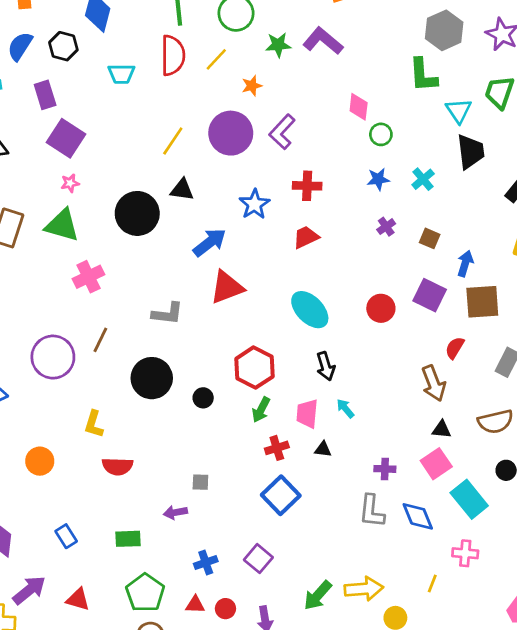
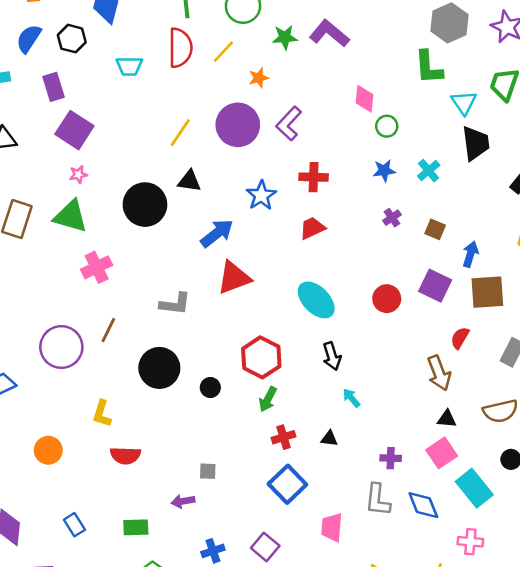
pink trapezoid: (307, 414) -> (332, 527), moved

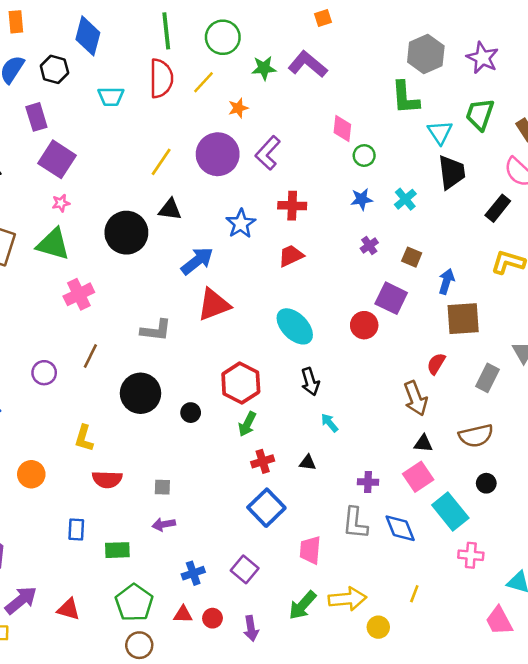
purple square: (435, 286) -> (391, 298), moved
purple circle: (61, 347) -> (44, 373), size x0.6
gray square: (208, 471) -> (162, 487), moved
blue rectangle: (74, 525) -> (76, 529), moved, turned 35
pink cross: (470, 542) -> (471, 555), moved

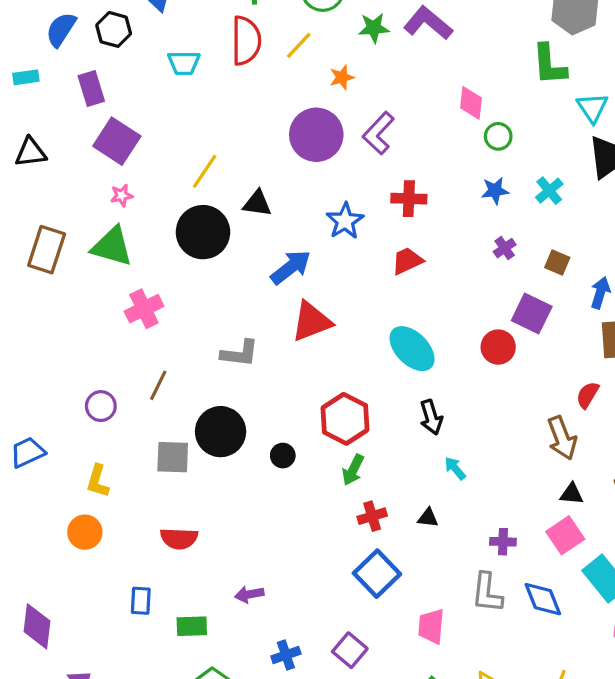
yellow line: (161, 162) -> (205, 171), moved
yellow L-shape: (84, 438) -> (98, 481), moved
gray square: (162, 487) -> (173, 457), moved, size x1.6

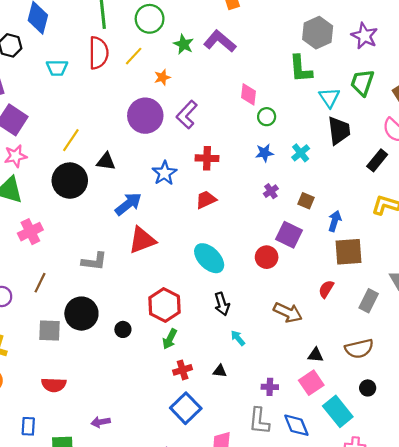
green star: (374, 28) -> (184, 44), turned 30
pink star: (122, 195) -> (15, 156), size x1.5
brown arrow: (562, 438) -> (288, 312), moved, turned -44

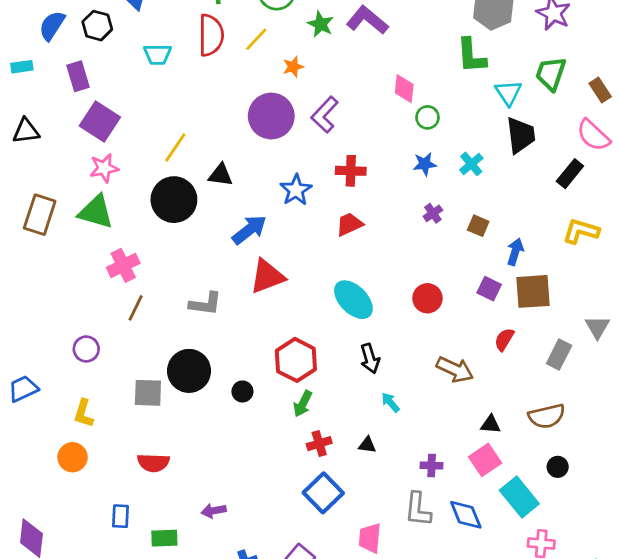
purple square: (289, 235) -> (489, 289), moved, size x0.7
brown line: (40, 283) -> (136, 308), moved

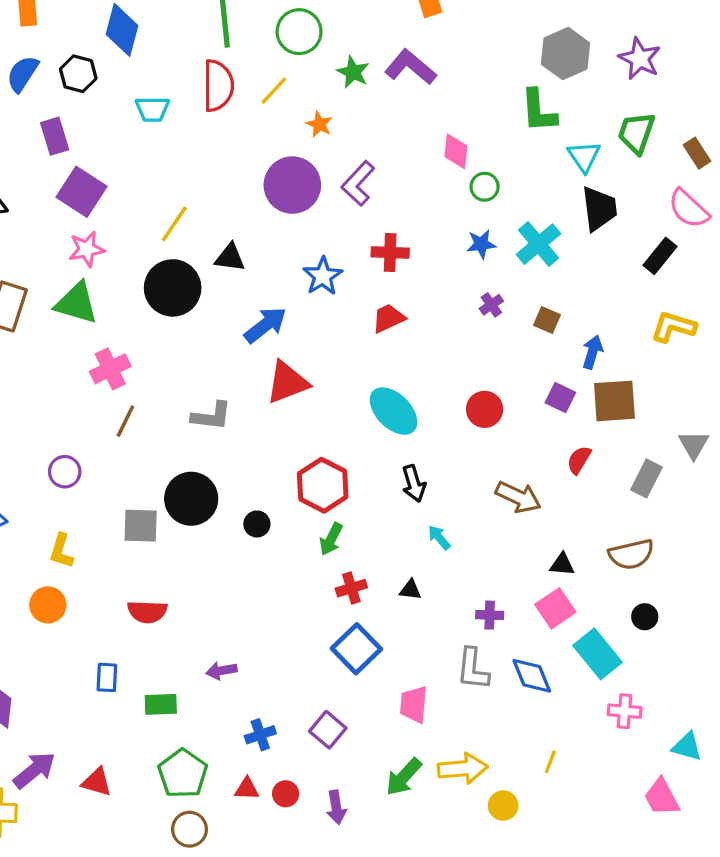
orange star: (293, 67) -> (319, 124), turned -30
cyan cross: (471, 164) -> (539, 244), size x1.5

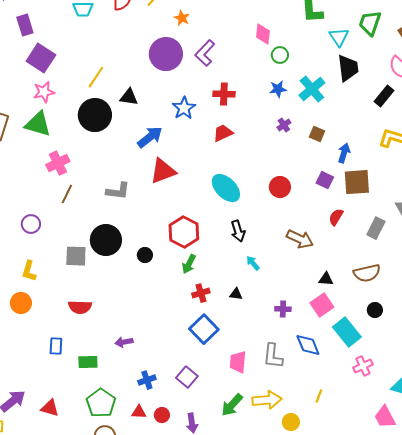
gray L-shape: (473, 669) -> (273, 356), moved
pink cross: (625, 711) -> (363, 366), turned -30

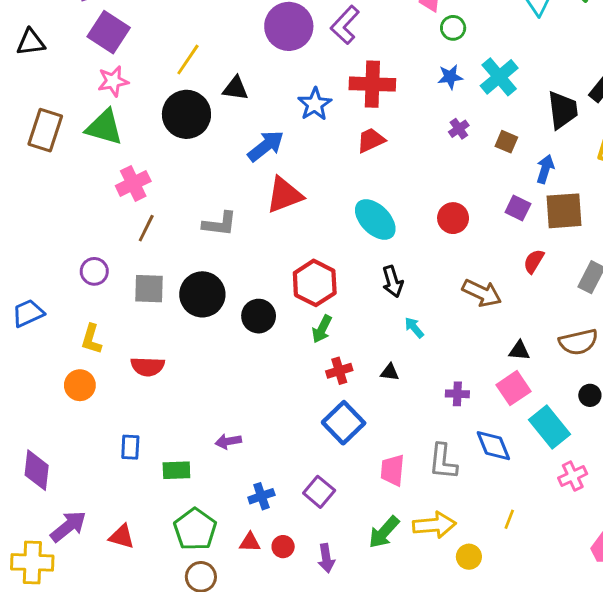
black trapezoid: (348, 68) -> (563, 110), moved
red cross: (224, 94) -> (372, 84), size x1.4
black circle: (145, 255) -> (259, 316), size x1.5
gray square: (76, 256) -> (149, 289), moved
red semicircle: (80, 307) -> (148, 366), moved

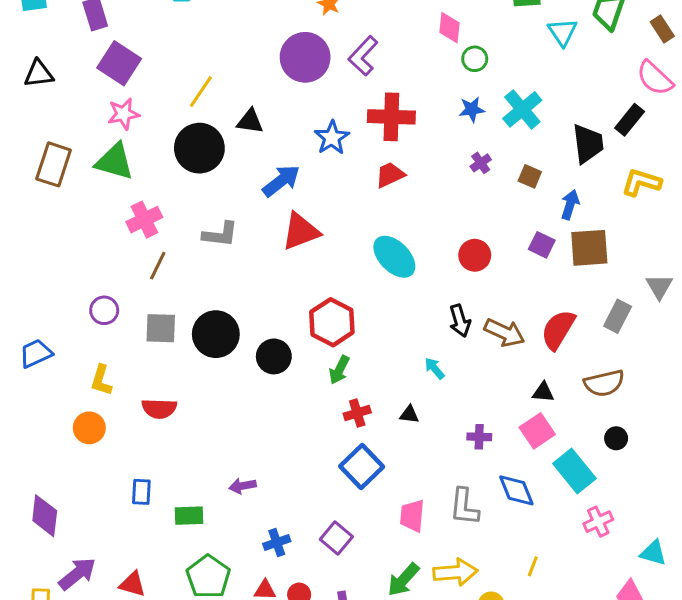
gray L-shape: (220, 224) -> (220, 234), moved
red semicircle: (534, 261) -> (558, 330), moved, size x1.6
black arrow: (393, 281) -> (460, 321), moved

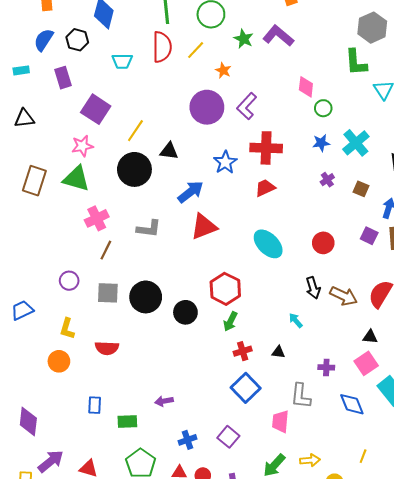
purple square: (119, 63) -> (96, 109), moved
gray L-shape: (464, 507) -> (301, 396), moved
yellow arrow: (455, 572) -> (310, 460), size x0.7

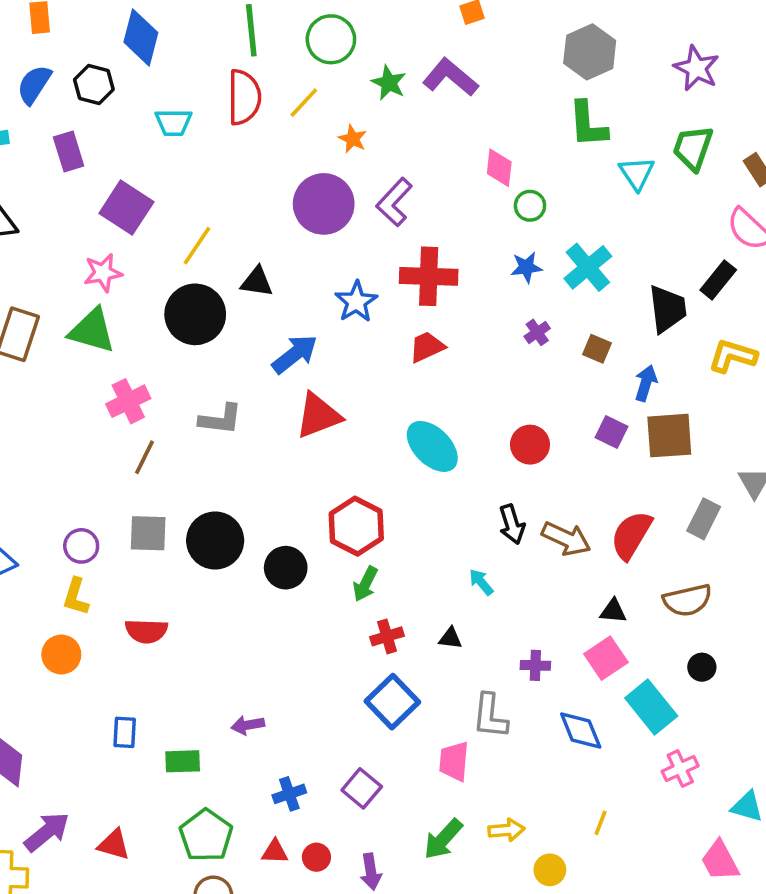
gray hexagon: (372, 28) -> (590, 52), moved
purple circle: (69, 281) -> (81, 546), moved

